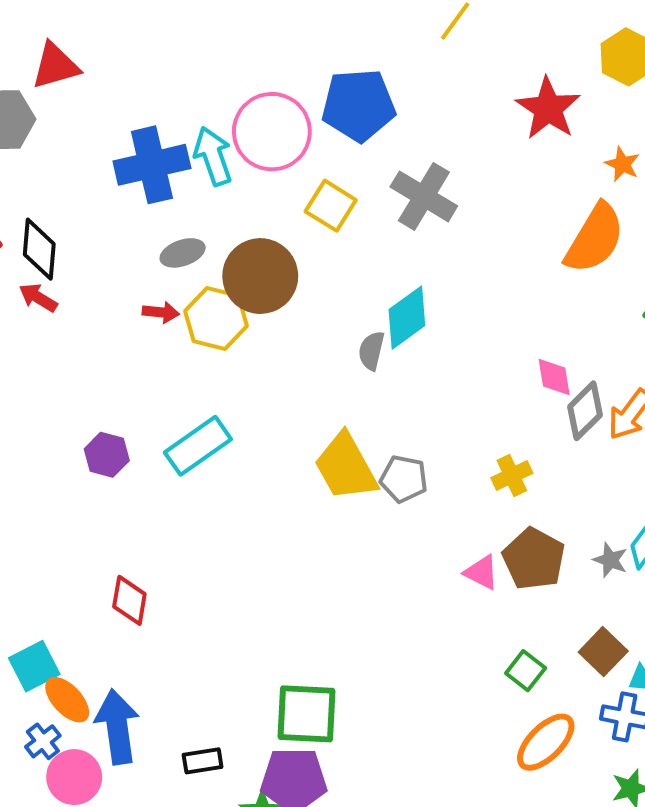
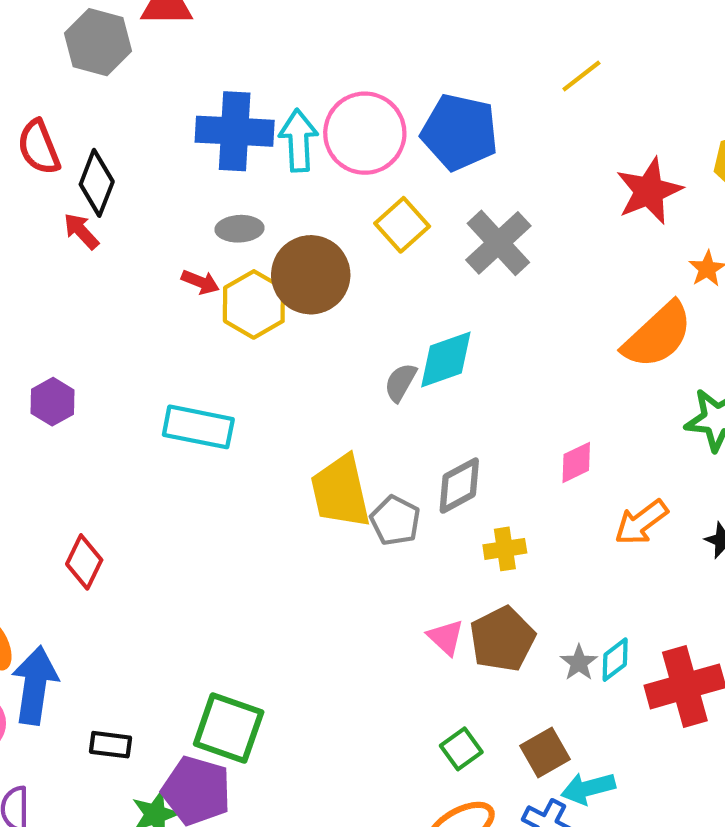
pink diamond: (554, 377) -> (576, 462), turned 57
gray diamond: (585, 411) -> (459, 486), moved
cyan rectangle: (198, 446) -> (198, 427), turned 30
purple hexagon: (107, 455) -> (53, 402), moved

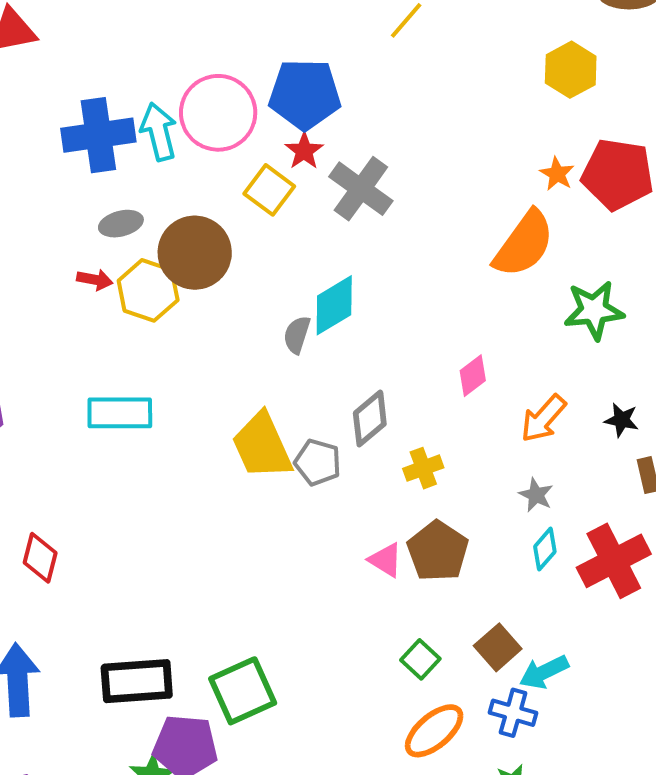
red star: (649, 191) -> (304, 151), moved, size x0.6
gray star: (579, 663) -> (536, 495), moved
green square: (229, 728) -> (243, 691), moved, turned -32
black rectangle: (110, 745) -> (137, 681), moved, size x1.8

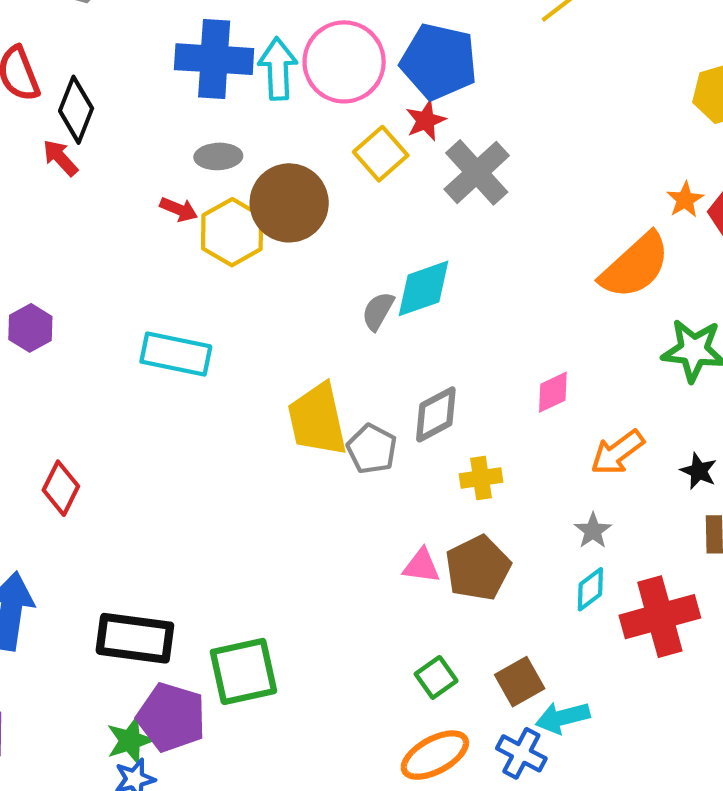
pink triangle: (386, 560) -> (421, 566), turned -36

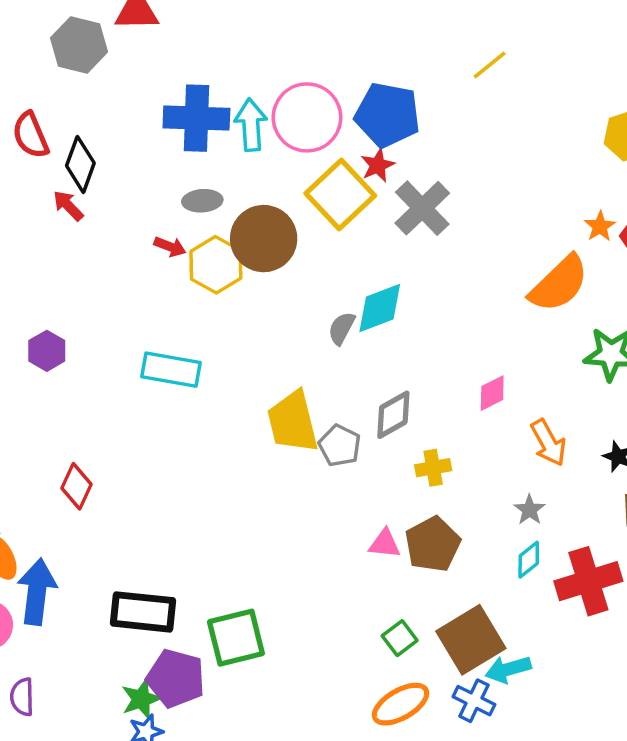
yellow square: (381, 154) -> (340, 195), size x1.5
orange arrow: (617, 452) -> (548, 443), turned -81
brown square: (520, 682) -> (471, 640), size x1.6

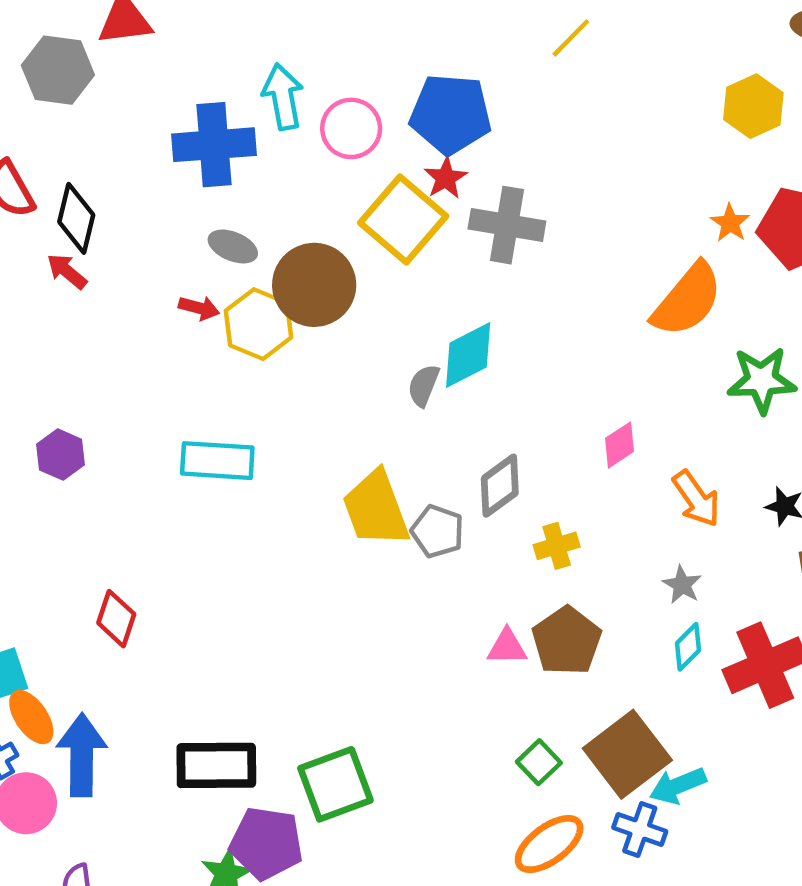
pink circle: (307, 117) -> (351, 128), size x0.7
cyan arrow: (251, 125) -> (283, 97), moved
gray ellipse: (202, 201) -> (233, 246), turned 33
gray cross: (422, 208) -> (507, 225), turned -30

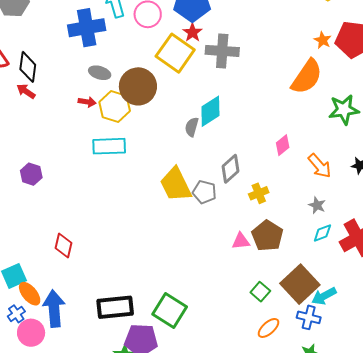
cyan rectangle: (217, 461) -> (109, 146), moved
cyan diamond: (688, 647) -> (322, 233), turned 30
green square: (335, 784) -> (170, 311), turned -32
orange ellipse: (549, 844) -> (269, 328), size x0.7

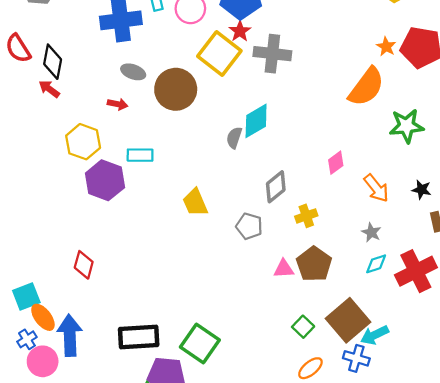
yellow hexagon: (115, 107) -> (83, 142), moved
cyan rectangle: (109, 146) -> (140, 155), size x0.7
purple hexagon: (31, 174) -> (105, 180), moved, size x1.6
yellow trapezoid: (176, 185) -> (195, 203), moved, size x0.7
gray pentagon: (204, 192) -> (249, 226), moved

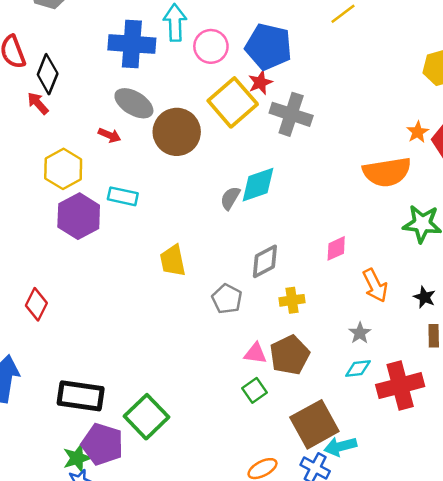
gray ellipse: (133, 72) -> (134, 103), size x1.4
orange semicircle: (366, 87) -> (387, 172), turned 33
green square: (303, 327) -> (255, 390), moved

